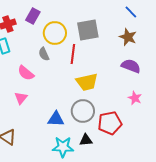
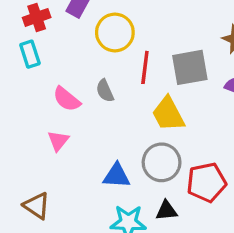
gray square: (88, 30) -> (190, 67), moved
gray semicircle: (44, 54) -> (105, 91), moved
yellow trapezoid: (87, 82) -> (168, 114), turned 75

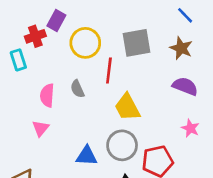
red cross: (37, 17) -> (35, 36), moved
gray square: (190, 67) -> (137, 43), moved
pink semicircle: (67, 99) -> (47, 95), turned 55

